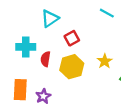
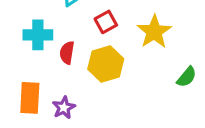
yellow star: (105, 61) -> (154, 32), moved, size x1.5

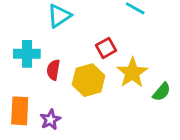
red square: (106, 22) -> (106, 48), moved
yellow star: (154, 32) -> (132, 73), moved

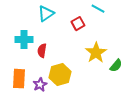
red square: (106, 48) -> (78, 24), moved
yellow hexagon: (88, 80) -> (60, 75), moved

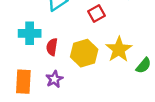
yellow hexagon: (60, 75) -> (84, 53), moved
purple star: (40, 85) -> (54, 79), moved

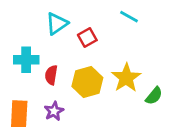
red square: (96, 14) -> (87, 38), moved

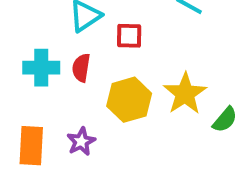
red square: (87, 38) -> (129, 36), turned 30
red semicircle: (51, 75) -> (81, 68), moved

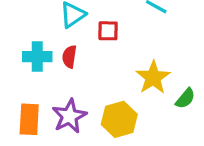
yellow hexagon: (129, 100) -> (119, 119), moved
purple star: (81, 142) -> (69, 116), size x1.5

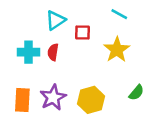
yellow star: (153, 78) -> (117, 50), moved
green semicircle: (185, 98) -> (136, 93), moved

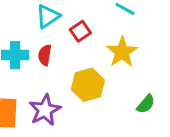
red square: (82, 33) -> (80, 31), turned -35
yellow hexagon: (91, 100) -> (88, 85), moved

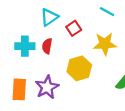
yellow star: (122, 52) -> (105, 44), turned 30

